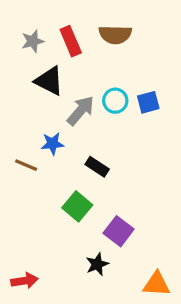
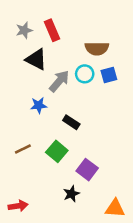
brown semicircle: (115, 35) -> (97, 48), moved
brown line: (26, 165) -> (23, 149), moved, turned -49

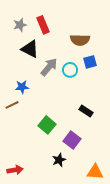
cyan circle: (85, 74) -> (70, 70), moved
blue star: (39, 105) -> (22, 87), moved
black rectangle: (71, 122) -> (86, 111), moved
brown line: (23, 149) -> (12, 105), moved

